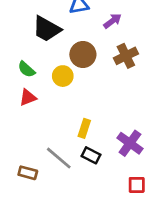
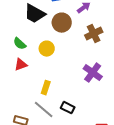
brown circle: (83, 54) -> (62, 23), moved
yellow rectangle: (84, 128) -> (46, 88), moved
purple cross: (130, 143) -> (93, 73), moved

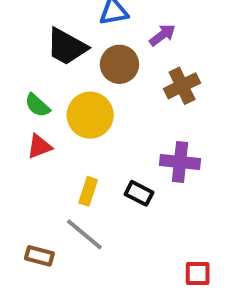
yellow circle: (47, 49) -> (90, 115), size x1.5
purple cross: (93, 73) -> (180, 162), turned -30
black rectangle: (68, 108) -> (139, 193), moved

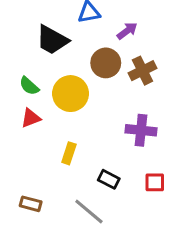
brown circle: (119, 64) -> (106, 63), moved
black rectangle: (139, 193) -> (109, 179), moved
gray line: (84, 234) -> (89, 211), moved
red square: (198, 273) -> (155, 182), moved

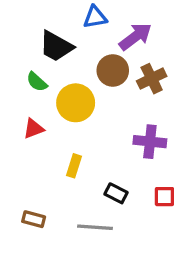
purple arrow: (127, 31) -> (135, 37), size x1.5
green semicircle: (29, 86) -> (37, 82), moved
gray line: (89, 211) -> (95, 227), turned -36

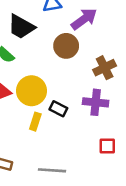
brown cross: (152, 79) -> (105, 68), moved
yellow circle: (76, 103) -> (31, 91), moved
black rectangle: (116, 193) -> (58, 109), moved

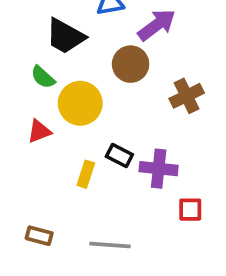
yellow circle: (31, 91) -> (80, 103), moved
purple cross: (96, 102) -> (159, 169), moved

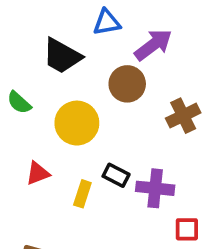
green semicircle: (43, 77) -> (19, 103), moved
red triangle: (39, 131) -> (38, 173), moved

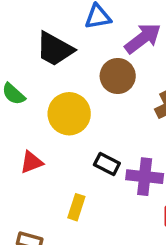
yellow rectangle: (82, 194) -> (76, 207), moved

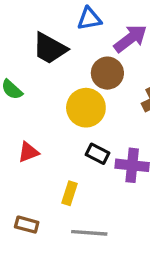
yellow circle: (69, 114) -> (86, 108), moved

